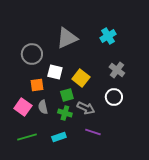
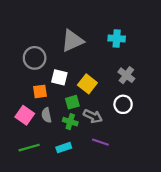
cyan cross: (108, 36) -> (117, 38), turned 35

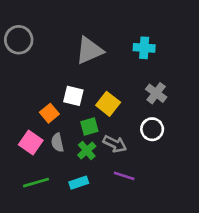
gray circle: (35, 58) -> (19, 40), moved
orange square: (40, 91) -> (49, 113), turned -32
green cross: (70, 122) -> (87, 151), turned 32

